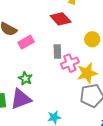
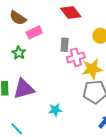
green star: (25, 78) -> (19, 53), moved

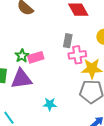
pink rectangle: (34, 32) -> (36, 57), moved
green star: (19, 53) -> (22, 56), moved

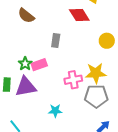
gray rectangle: (68, 41) -> (56, 41), moved
pink cross: (77, 55) -> (73, 80), moved

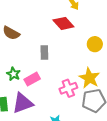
green star: (25, 64) -> (14, 74), moved
yellow star: (96, 73) -> (89, 78), turned -30

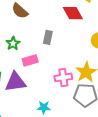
green star: (14, 74) -> (13, 43), moved

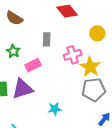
pink cross: (63, 77) -> (73, 55), moved

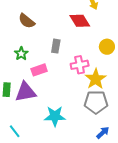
cyan star: (55, 109) -> (55, 116), size x1.5

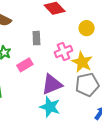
purple triangle: (25, 92) -> (52, 84), moved
cyan star: (55, 116) -> (50, 107), turned 30

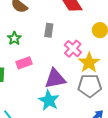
pink cross: (63, 51) -> (73, 49), turned -36
pink rectangle: (25, 65) -> (24, 63), moved

